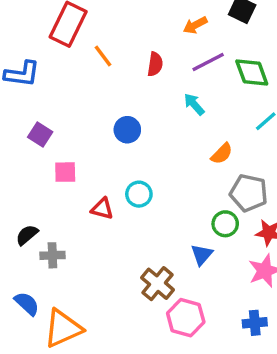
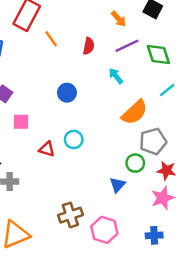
orange arrow: (195, 25) -> (119, 19), turned -105
orange semicircle: (222, 154) -> (135, 112), size x1.6
gray pentagon: (249, 193) -> (153, 141), turned -30
brown cross: (157, 284) -> (70, 215), moved, turned 30

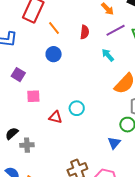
blue circle: (67, 93) -> (54, 54), moved

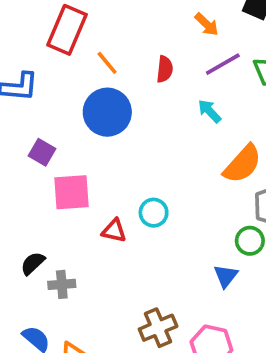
blue circle: (54, 54) -> (107, 112), size x1.6
pink square: (33, 96) -> (72, 192), size x1.5

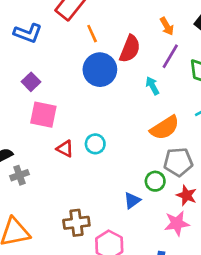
purple line: (223, 64) -> (170, 56), turned -45
red semicircle: (165, 69) -> (130, 49), size x1.5
blue circle: (107, 112) -> (100, 70), moved
gray cross: (62, 284) -> (19, 175), turned -30

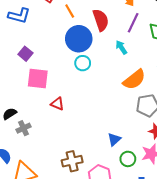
red semicircle: (130, 49) -> (101, 20), turned -35
cyan circle: (95, 144) -> (83, 63), moved
green circle: (155, 181) -> (128, 159), moved

